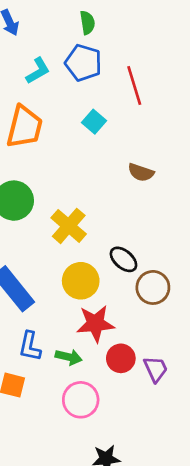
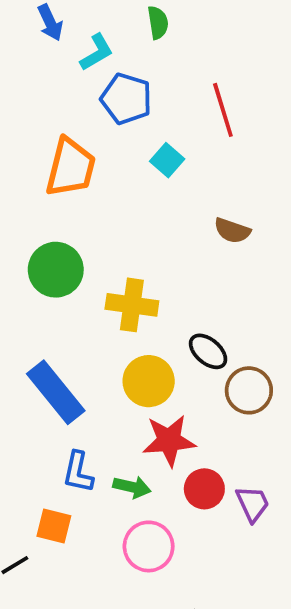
blue pentagon: (83, 63) -> (126, 99), moved
cyan L-shape: (38, 71) -> (97, 52), moved
yellow cross: (69, 226) -> (132, 305), turned -33

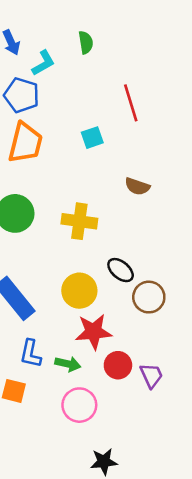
blue pentagon: (126, 99) -> (22, 95), moved
cyan square: (167, 160) -> (92, 138), turned 30
yellow cross: (132, 305) -> (79, 221), moved

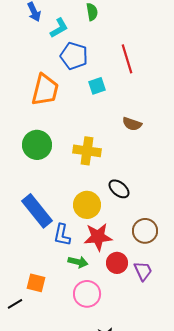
blue pentagon: (22, 95) -> (74, 56), moved
brown circle: (149, 297) -> (145, 231), moved
blue L-shape: (31, 354) -> (62, 235), moved

